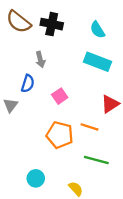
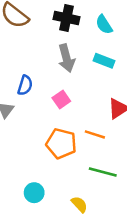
black cross: (52, 24) -> (66, 18), moved
gray arrow: (40, 59) -> (66, 58), moved, size x1.5
cyan rectangle: (97, 62) -> (104, 61), size x0.7

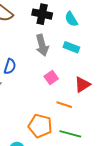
pink square: (61, 100) -> (51, 77), moved
orange pentagon: (61, 144) -> (40, 126), moved

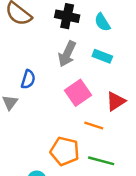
gray arrow: (42, 45) -> (67, 54), turned 40
pink square: (51, 77) -> (78, 93), size x1.5

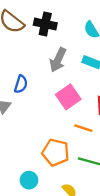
black cross: (67, 16) -> (45, 24), moved

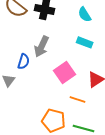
gray arrow: (58, 60) -> (42, 46), moved

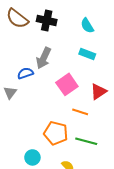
blue semicircle: (24, 61) -> (25, 73), turned -126

